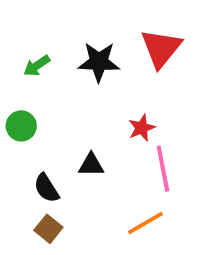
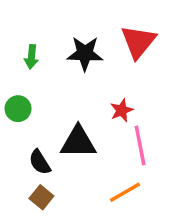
green arrow: (37, 66) -> (31, 57), turned -50
black triangle: (91, 165) -> (78, 142), size x1.6

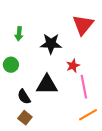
black star: (85, 53) -> (51, 44), moved
orange line: (125, 192) -> (88, 115), moved

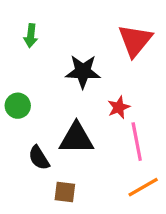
green arrow: (19, 34) -> (31, 36), moved
brown square: (25, 118) -> (65, 192), moved, turned -32

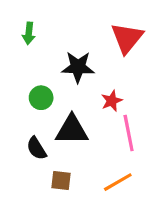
green circle: (18, 106) -> (41, 98), moved
orange line: (143, 187) -> (118, 182), moved

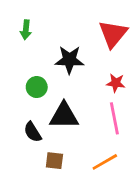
red star: (112, 101) -> (116, 83), moved, turned 30

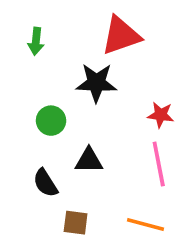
red triangle: (113, 34) -> (121, 36), moved, turned 32
black triangle: (64, 116) -> (89, 160), size x0.7
orange line: (105, 162) -> (145, 224), turned 45

